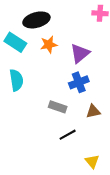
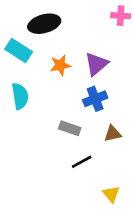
orange star: (49, 44) -> (60, 65), moved

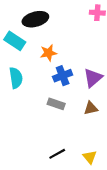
purple triangle: (96, 64) -> (93, 78), moved
blue cross: (95, 99) -> (63, 76), moved
black line: (82, 162) -> (57, 154), moved

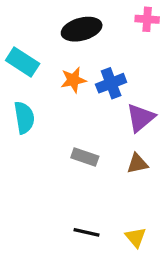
black ellipse: (35, 19) -> (82, 29), moved
blue cross: (63, 76) -> (111, 83), moved
black line: (57, 154) -> (86, 232), turned 42

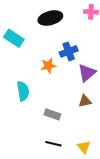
orange star: (73, 80) -> (48, 66), moved
cyan semicircle: (24, 118) -> (23, 91), moved
gray rectangle: (85, 157) -> (52, 114), moved

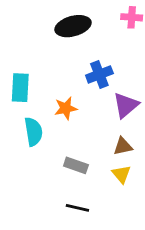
cyan rectangle: (14, 38) -> (20, 88), moved, turned 60
orange star: (48, 66) -> (66, 108), moved
yellow triangle: (84, 147) -> (121, 174), moved

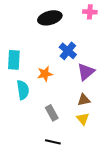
blue cross: (99, 74) -> (68, 51), turned -30
gray rectangle: (76, 165) -> (52, 113), turned 42

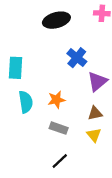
orange star: (45, 74) -> (56, 100), moved
gray rectangle: (52, 113) -> (59, 128), turned -42
black line: (53, 142) -> (60, 161), turned -56

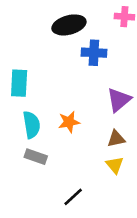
blue cross: (77, 58) -> (94, 53), moved, turned -36
gray rectangle: (59, 128) -> (36, 157), moved

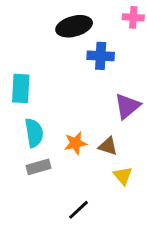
orange star: (69, 122) -> (75, 143), moved
brown triangle: (116, 139) -> (108, 146), moved, turned 30
gray rectangle: (36, 157) -> (38, 167), turned -35

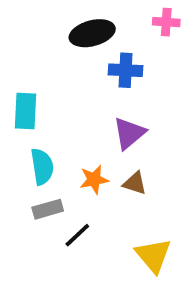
purple triangle: (127, 106) -> (129, 133), moved
yellow triangle: (123, 176) -> (153, 255), moved, size x1.5
black line: (78, 210) -> (77, 235), moved

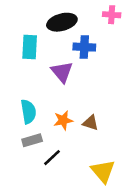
cyan rectangle: (25, 111) -> (30, 47), moved
purple triangle: (129, 133) -> (62, 72), moved, turned -30

